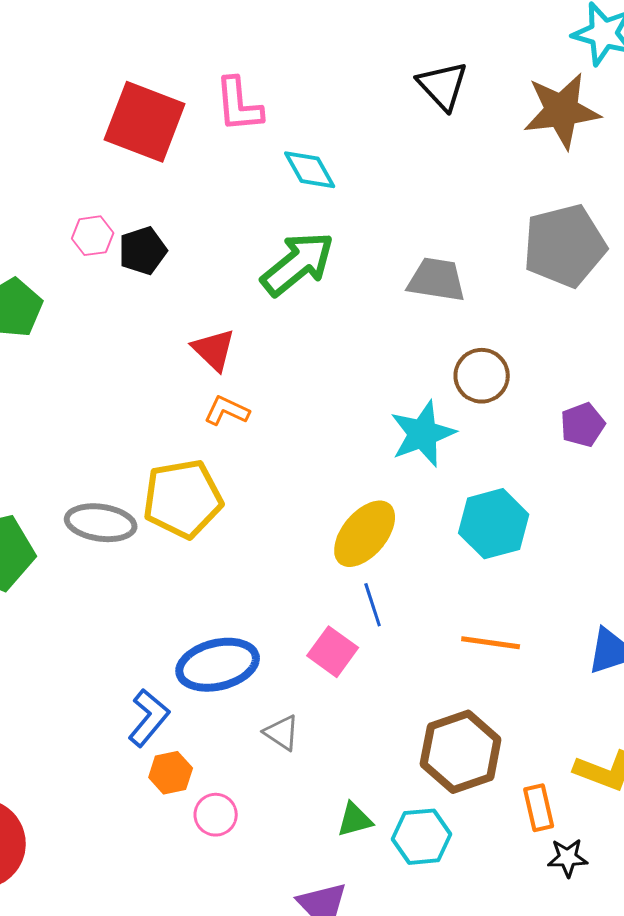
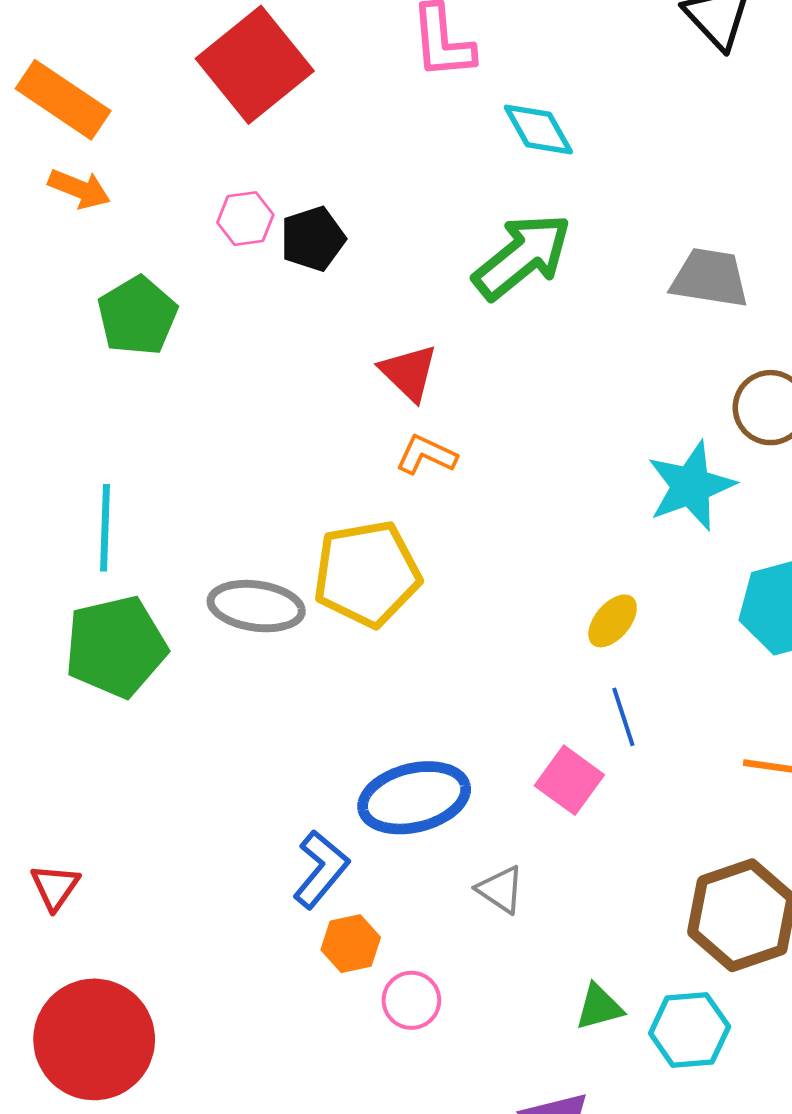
red square: (145, 122) -> (255, 65), moved, turned 30
yellow ellipse: (365, 534) -> (613, 621), size x0.6

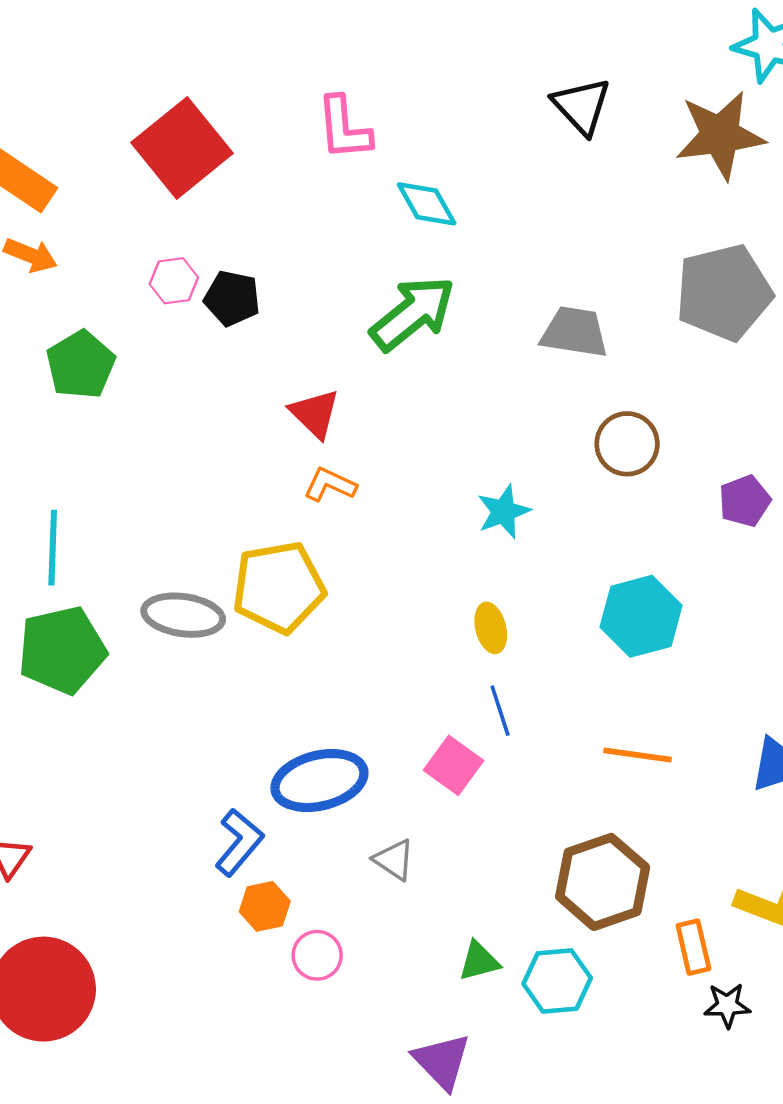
black pentagon: (313, 239) -> (232, 298), turned 30
cyan star: (691, 486) -> (504, 511), moved, size x0.7
yellow ellipse: (613, 621) -> (491, 628), turned -54

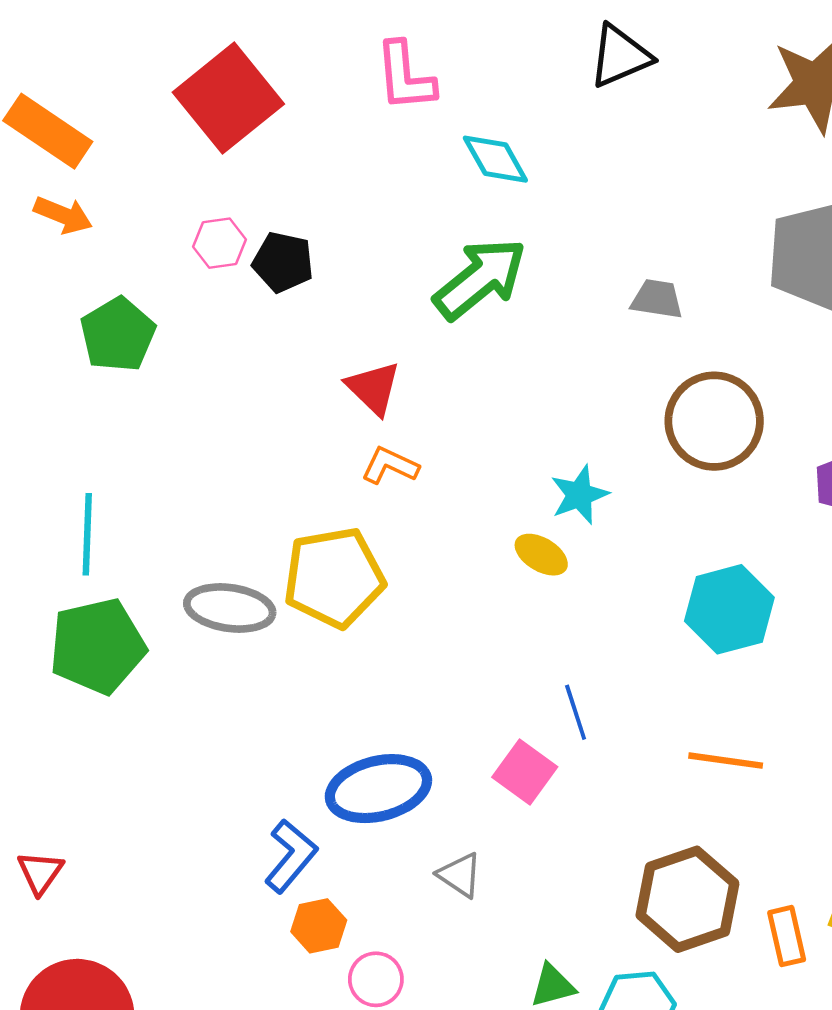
black triangle: (582, 106) -> (620, 56), moved, turned 50
gray trapezoid: (575, 332) -> (657, 299), size x0.7
brown circle: (627, 444) -> (714, 421), size x1.4
yellow ellipse: (491, 628) -> (541, 555), moved, turned -45
orange rectangle: (693, 947) -> (787, 936), moved

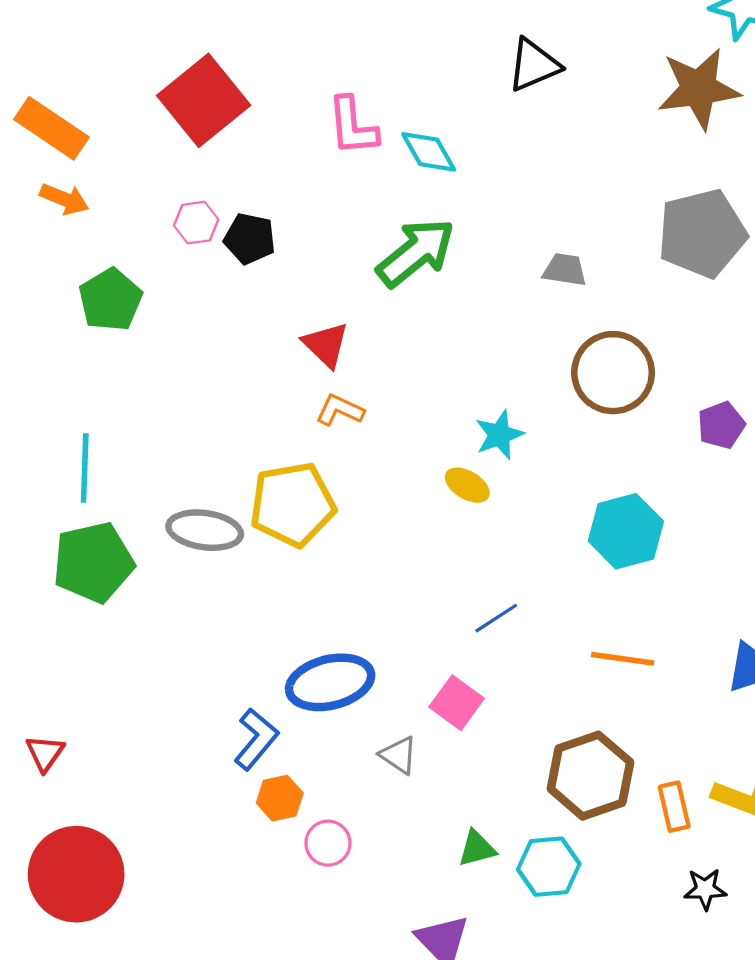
pink L-shape: (405, 76) -> (353, 126), moved
blue line: (576, 712) -> (496, 618), turned 75
pink square: (525, 772) -> (457, 703), moved

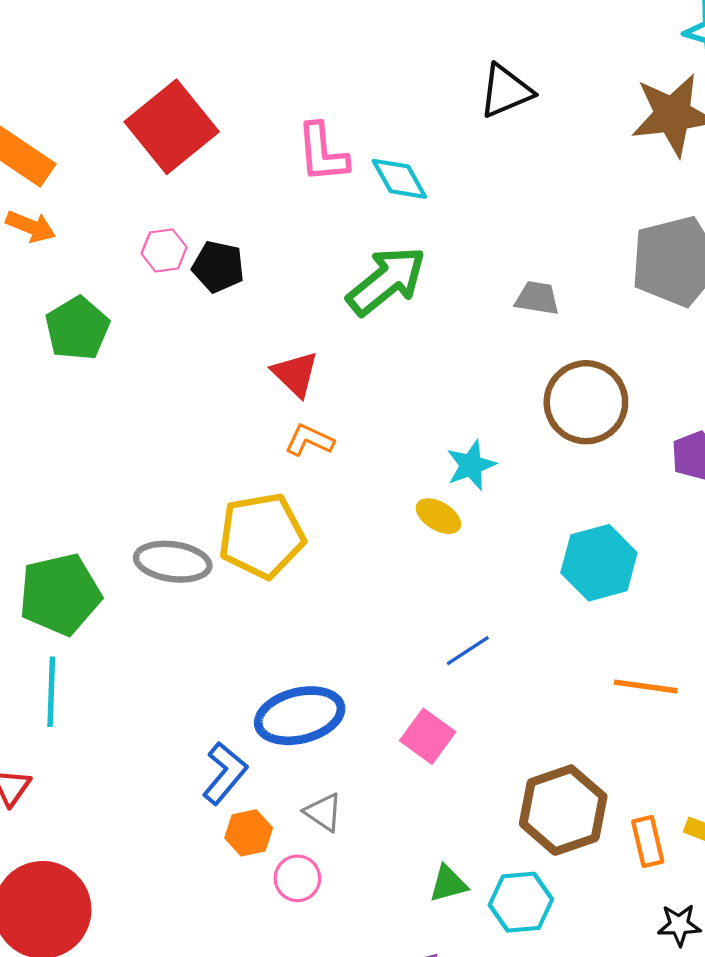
cyan line: (85, 468) -> (51, 692), moved
orange line: (623, 659) -> (646, 686), moved
gray triangle: (399, 755) -> (323, 812), moved

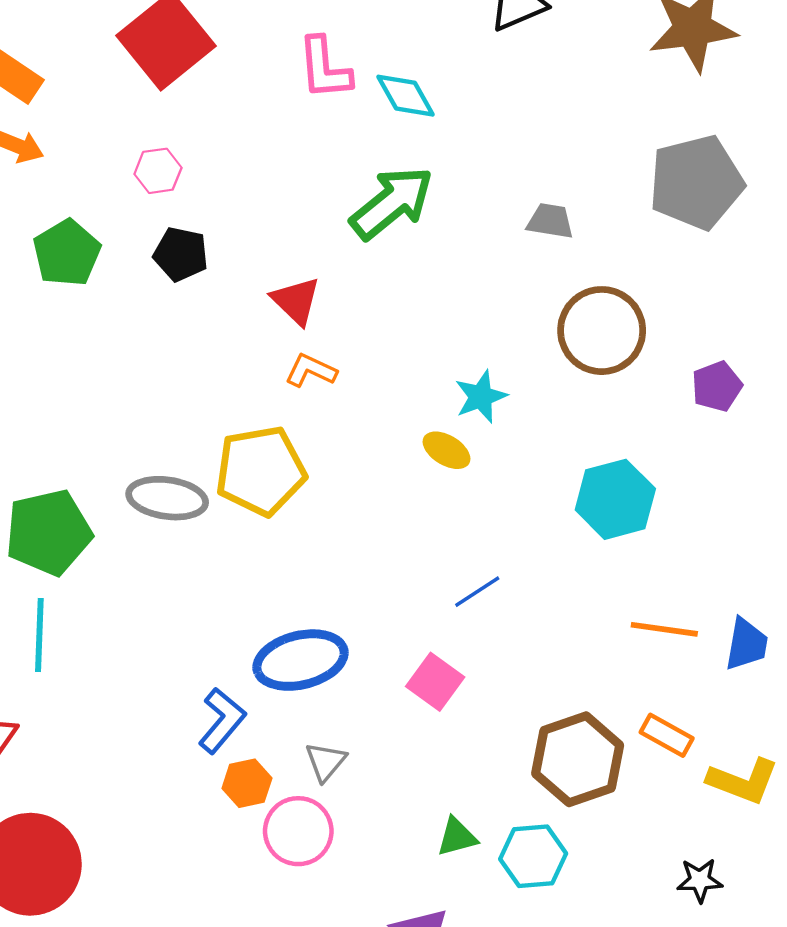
black pentagon: (218, 267) -> (181, 254), moved
gray triangle: (323, 812) -> (326, 762), turned 36
orange rectangle: (648, 841) -> (667, 735), moved, turned -48
pink circle: (297, 878) -> (298, 831), size x1.4

